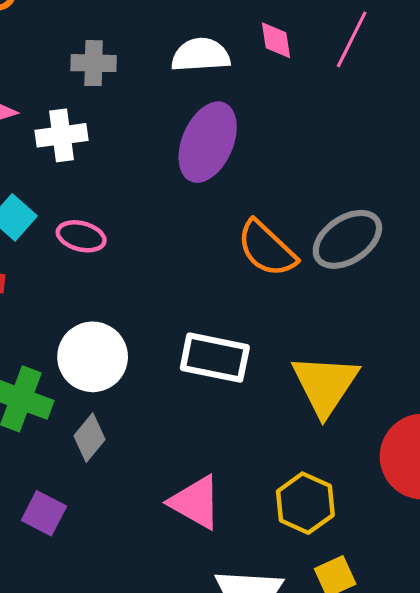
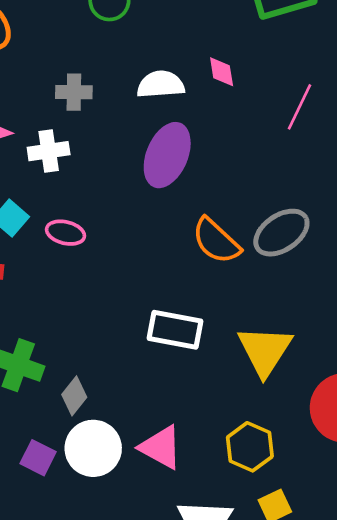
pink line: (352, 39) -> (300, 107), moved
white circle: (93, 357) -> (93, 448), moved

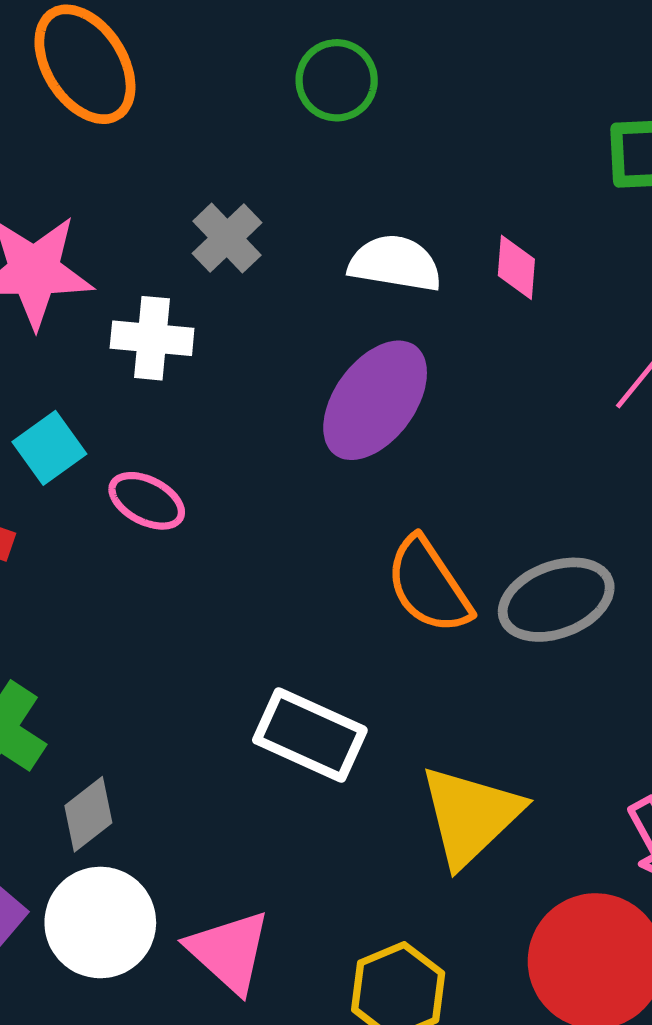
gray cross: (74, 92) -> (227, 238), turned 32

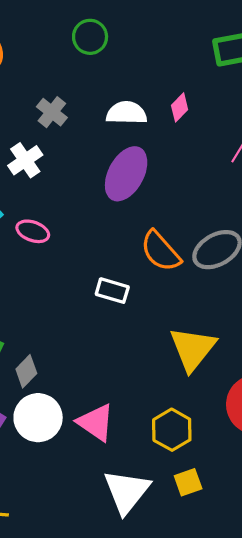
pink diamond: (516, 267) -> (180, 107), turned 48
white cross: (152, 338) -> (25, 160), turned -32
white rectangle: (310, 735) -> (112, 291), moved, size x0.7

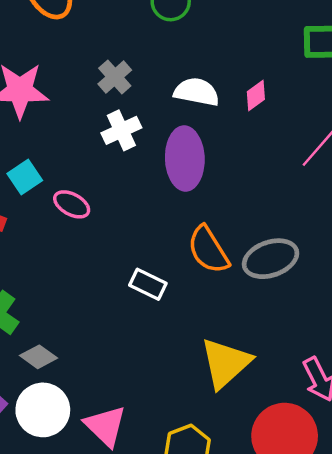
white cross: (25, 160) -> (121, 130), moved
purple ellipse: (126, 174) -> (185, 158), turned -40
gray diamond: (26, 371) -> (39, 357), turned 72

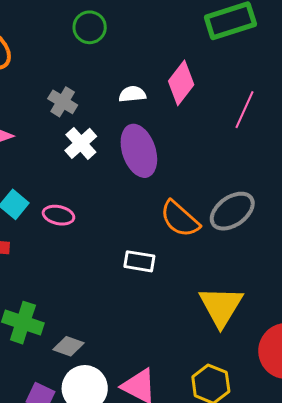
white semicircle: (197, 92) -> (132, 94), size x0.7
pink diamond: (256, 96) -> (181, 83), size x1.6

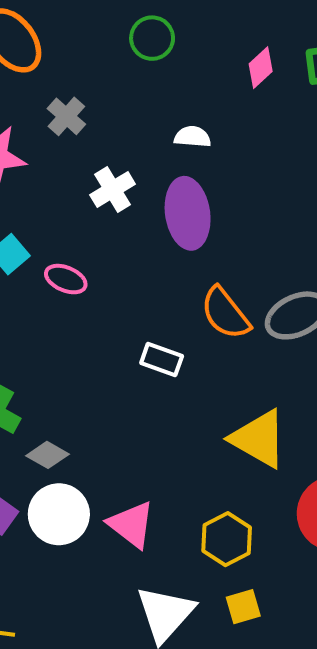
pink diamond: (181, 83) -> (261, 68), moved, size x0.7
gray cross: (63, 102) -> (66, 116), moved
yellow triangle: (221, 306) -> (259, 439), turned -42

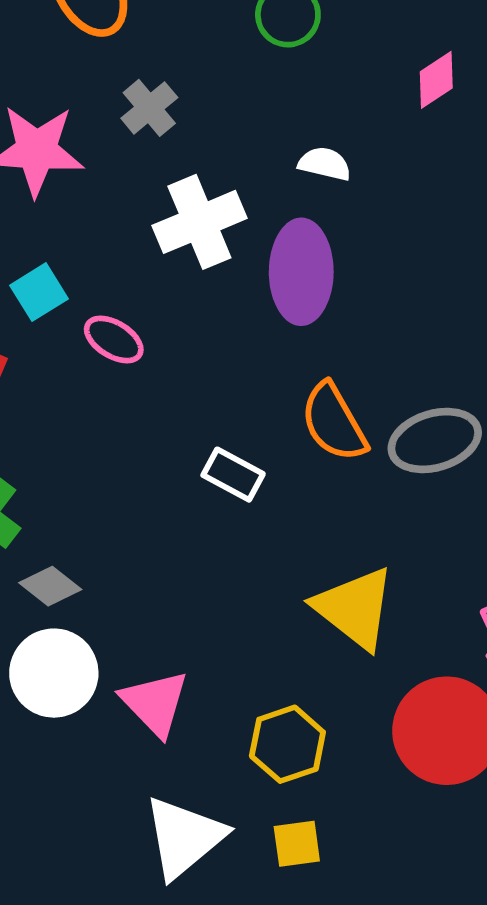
white cross: (113, 190) -> (199, 222), size x1.4

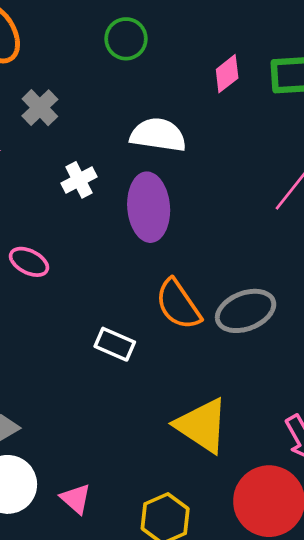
white semicircle: (325, 164) -> (158, 135), size x1.6
white cross: (199, 222) -> (79, 180), size x0.6
pink triangle: (155, 703) -> (76, 499), size x0.7

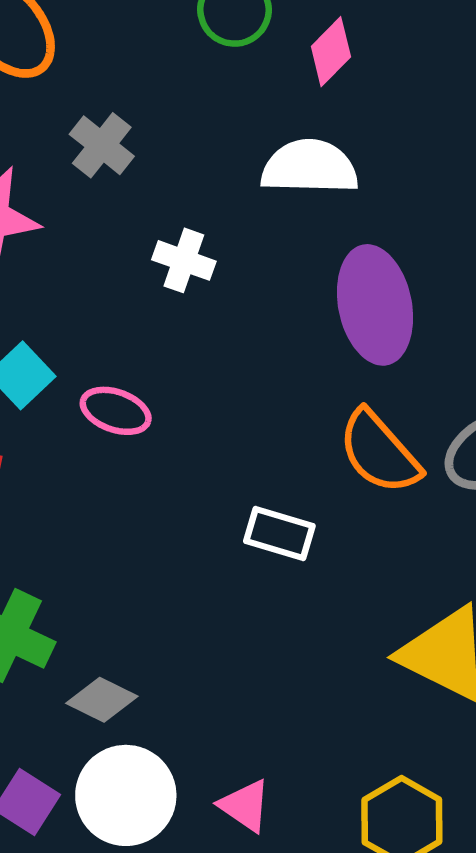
pink diamond: (227, 74) -> (331, 52), moved
white cross: (79, 180) -> (184, 260), turned -36
purple ellipse: (149, 207) -> (375, 305), moved

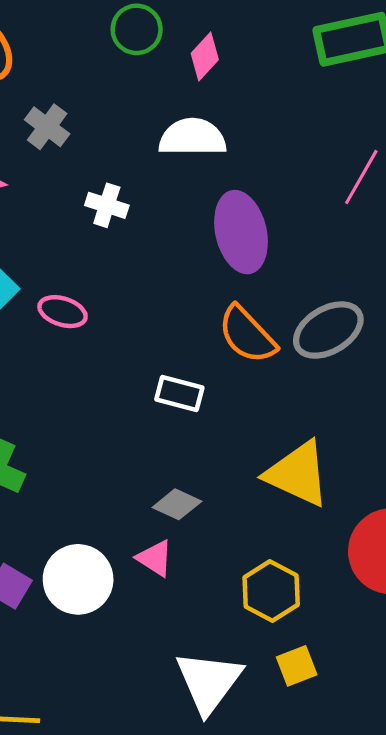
gray diamond: (102, 700) -> (177, 504), moved
pink triangle: (245, 806) -> (155, 558), moved

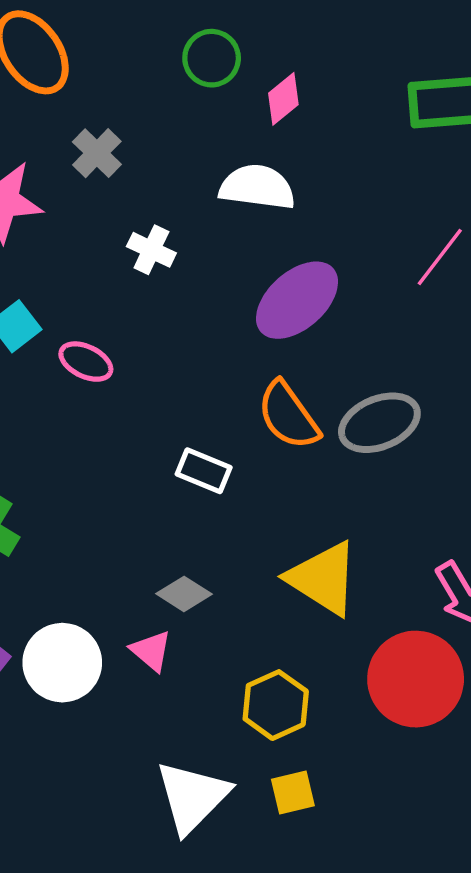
purple ellipse: (241, 232) -> (297, 300), turned 54

